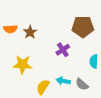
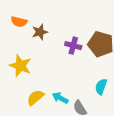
purple cross: (63, 50) -> (73, 46), moved, turned 32

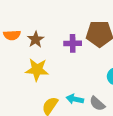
yellow star: (20, 66) -> (37, 70), moved

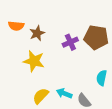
purple cross: (73, 43) -> (70, 42), turned -32

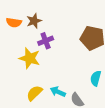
brown star: (37, 33) -> (34, 21), moved
purple cross: (70, 42) -> (46, 41), moved

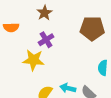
brown star: (34, 21) -> (45, 13), moved

